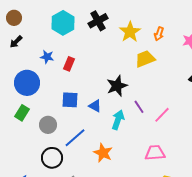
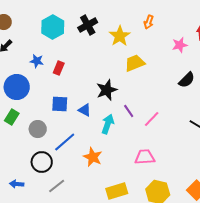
orange arrow: (159, 34) -> (149, 22), moved

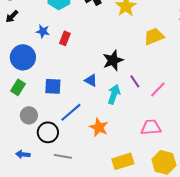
yellow trapezoid: (135, 63) -> (154, 36), moved
blue square: (60, 104) -> (53, 86), moved
gray circle: (38, 129) -> (29, 115), moved
gray line: (57, 186) -> (63, 156), turned 48

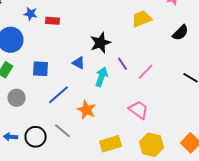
red rectangle: (65, 38) -> (52, 21), turned 72
pink trapezoid: (151, 127) -> (138, 110), turned 40
black circle: (48, 132) -> (36, 137), moved
gray line: (63, 156) -> (62, 131), moved, turned 30

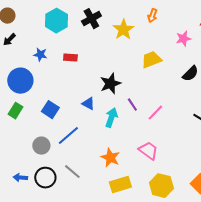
red rectangle: (52, 21) -> (70, 58), moved
blue square: (40, 69) -> (50, 110), turned 30
gray circle: (16, 98) -> (41, 146), moved
orange star: (86, 110) -> (110, 158), moved

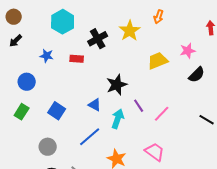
black cross: (91, 19) -> (98, 39), moved
pink star: (183, 39) -> (188, 51), moved
blue circle: (20, 81) -> (27, 82), size x0.7
blue line: (68, 136) -> (90, 137), moved

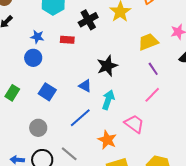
blue circle: (27, 82) -> (33, 58), moved
purple line: (139, 106) -> (153, 69), moved
pink trapezoid: (155, 152) -> (134, 124), moved

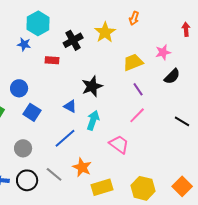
blue star: (37, 37) -> (24, 44), moved
blue circle: (33, 58) -> (19, 88), moved
orange star: (107, 140) -> (82, 167), moved

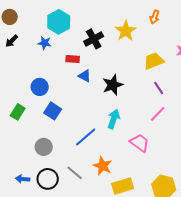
blue triangle: (70, 106) -> (85, 76), moved

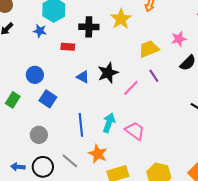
black cross: (94, 39) -> (89, 27), turned 30
blue triangle: (85, 76) -> (83, 77), moved
pink line: (158, 114) -> (131, 88), moved
cyan arrow: (114, 119) -> (109, 123), moved
blue line: (86, 137) -> (81, 125), turned -55

